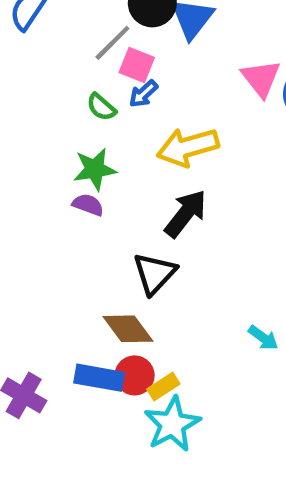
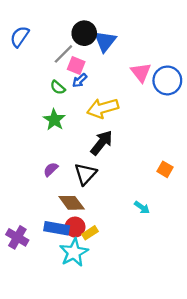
green star: (95, 169) -> (54, 120), turned -30
purple semicircle: (88, 205) -> (51, 169), moved, turned -63
cyan star: (172, 424) -> (74, 252), moved

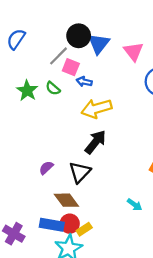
pink triangle: (141, 72) -> (133, 51), moved
blue arrow: (80, 80) -> (84, 82), moved, turned 56
green star: (54, 120) -> (27, 91), moved

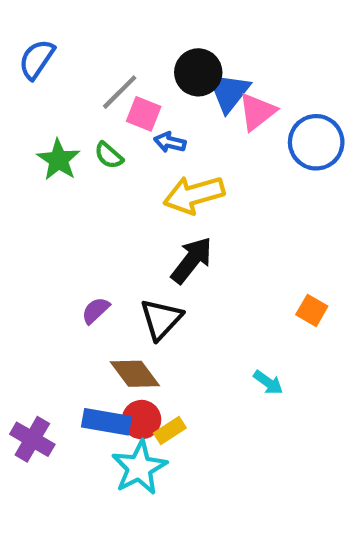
black circle: (79, 36) -> (198, 72), moved
blue triangle: (99, 44) -> (229, 92), moved
pink triangle: (133, 51) -> (257, 112), moved, turned 30

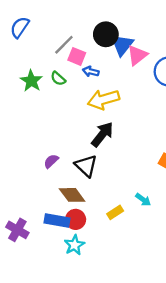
black triangle: (161, 319) -> (86, 166), turned -30
yellow rectangle: (170, 431) -> (115, 212), moved
cyan star: (139, 468) -> (74, 245), size x0.7

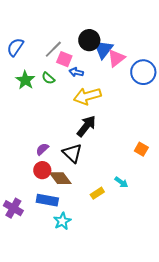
blue semicircle: (20, 27) -> (15, 47), moved
red circle: (76, 219) -> (42, 170), moved

